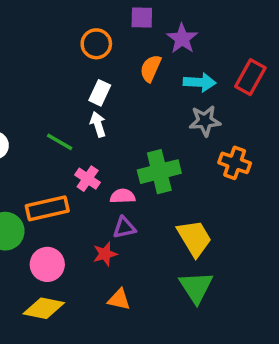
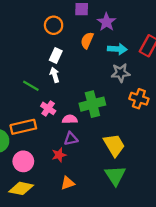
orange triangle: (119, 299) -> (68, 183), turned -32

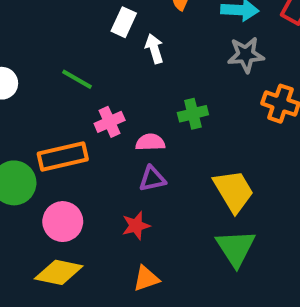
white arrow: (55, 75) -> (154, 49), moved
green cross: (92, 104) -> (193, 114), size x0.6
pink cross: (48, 108) -> (110, 122), turned 32
red star: (59, 155) -> (136, 226), moved
orange triangle: (68, 183) -> (146, 278), moved

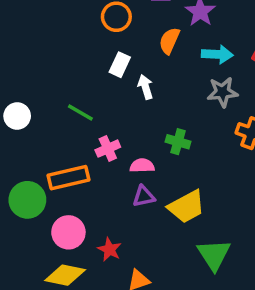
green cross: (193, 114) -> (178, 142), turned 30
yellow trapezoid: (234, 191) -> (187, 207), moved, turned 93
red star: (136, 226) -> (110, 249), moved, turned -30

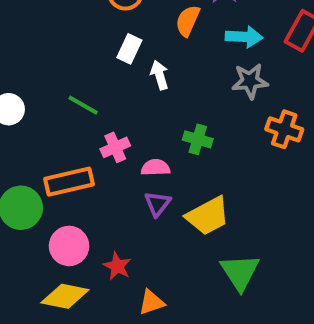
purple triangle: (144, 196) -> (158, 204), turned -40

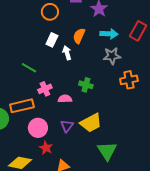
orange semicircle: (188, 21) -> (79, 36), moved
orange cross: (284, 129) -> (129, 80), turned -30
purple triangle: (158, 204) -> (67, 126), moved
pink circle: (69, 246) -> (38, 128), moved

